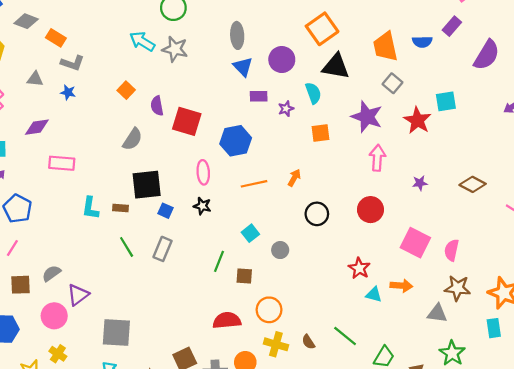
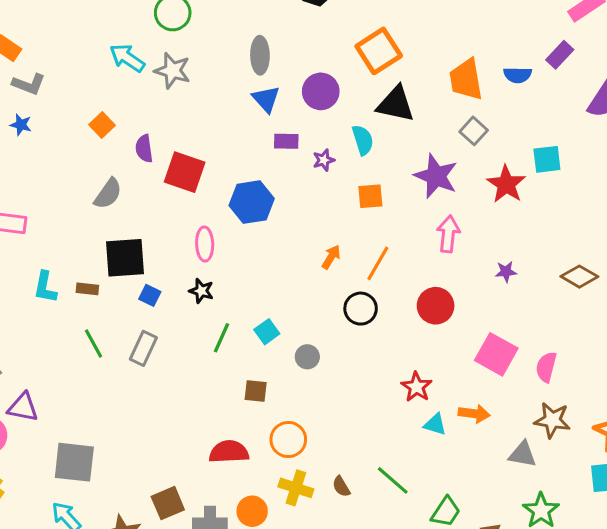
orange line: (254, 184) -> (378, 263), moved, turned -50
green line: (219, 261) -> (221, 338), moved
purple triangle: (78, 295) -> (23, 407), turned 45

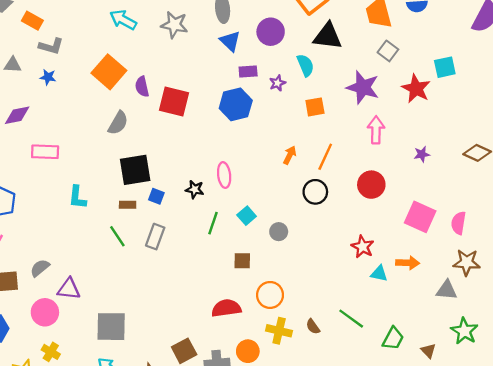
gray star: (172, 71) -> (174, 25), moved
orange square: (102, 125) -> (109, 72), size x1.8
blue hexagon: (252, 202) -> (236, 104), moved
pink ellipse: (205, 244) -> (224, 175), moved
brown rectangle: (87, 289) -> (128, 205), moved

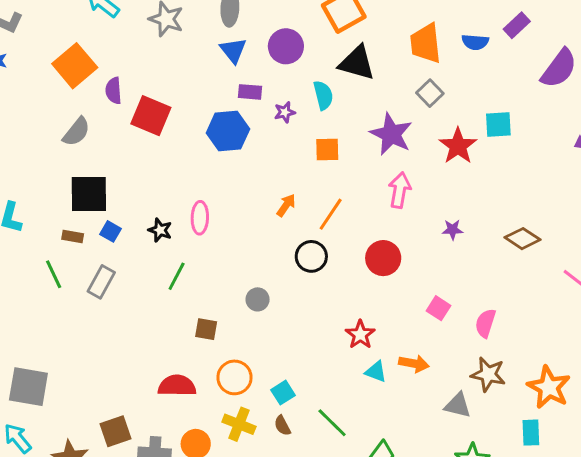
cyan square: (247, 216) -> (283, 393), moved
pink square: (420, 217) -> (438, 308), size x0.6

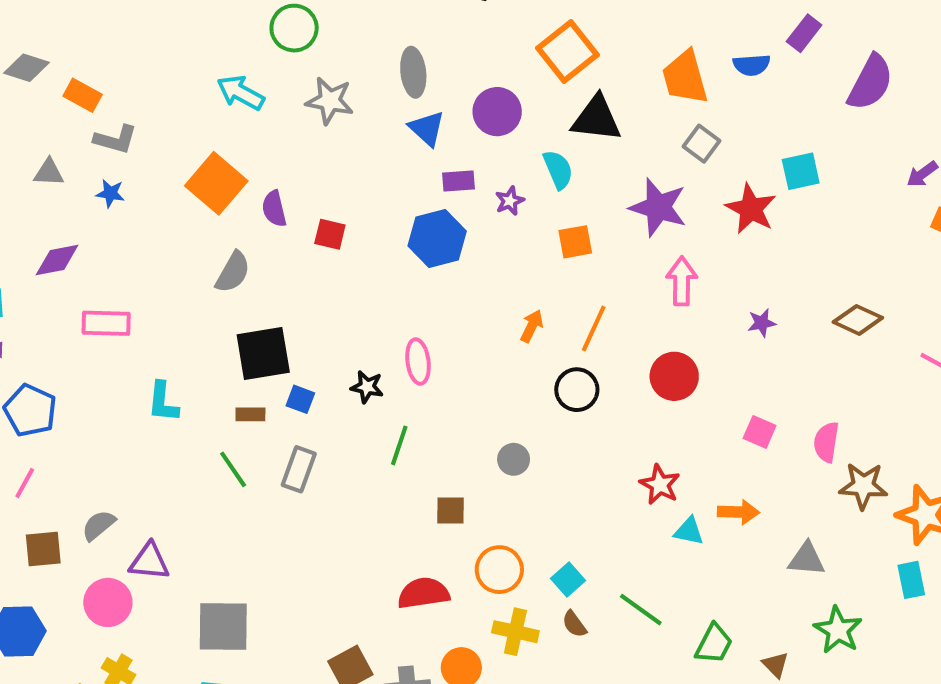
red square: (151, 116) -> (330, 234), size x0.6
brown star: (488, 374) -> (863, 486), moved

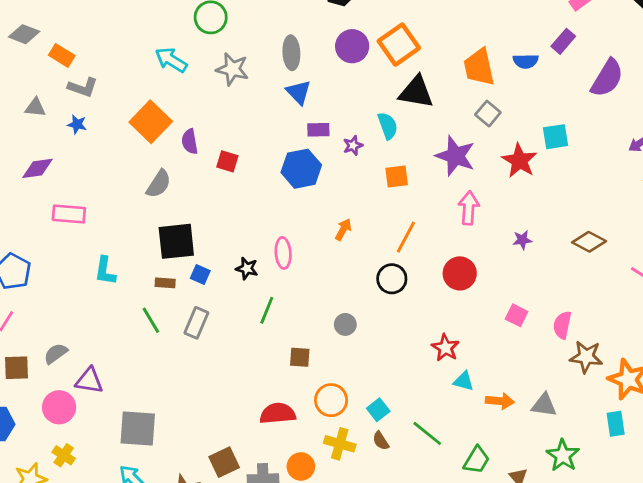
purple circle: (497, 112) -> (352, 46), moved
orange arrow: (532, 326) -> (343, 229), moved
orange arrow: (738, 512) -> (500, 401), moved

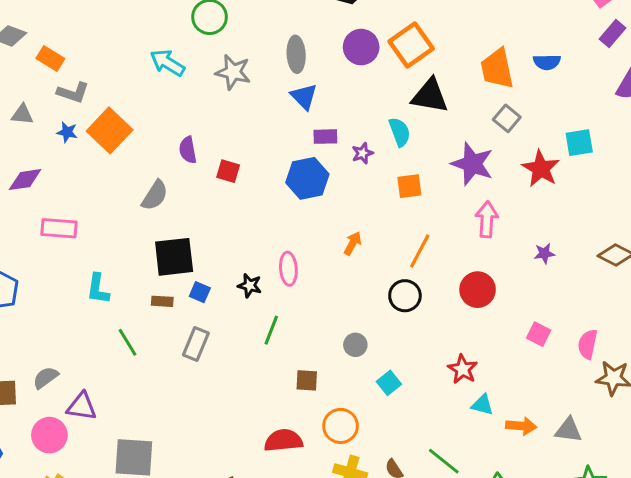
purple rectangle: (563, 41) -> (613, 33), moved
orange square: (151, 122) -> (110, 130), moved
green line: (151, 320) -> (128, 342), moved
cyan square: (378, 410) -> (389, 383), moved

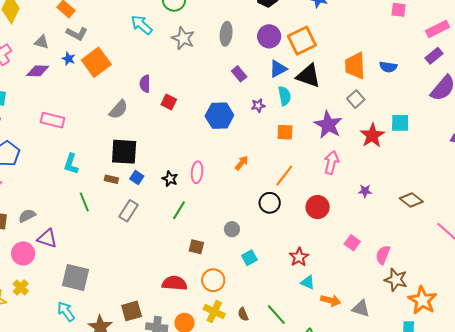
blue triangle: (304, 96) -> (278, 69), moved, turned 36
purple rectangle: (325, 137) -> (239, 74), moved, turned 42
purple diamond: (25, 180) -> (38, 71), moved

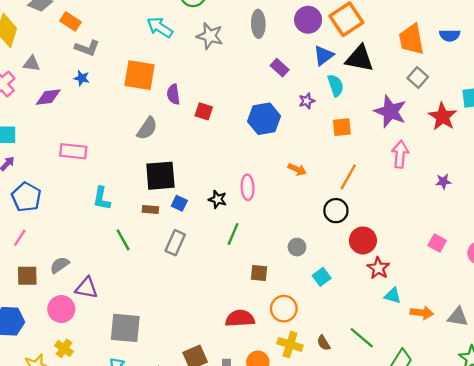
gray triangle: (41, 42) -> (32, 64), moved
orange square: (96, 62) -> (140, 75), moved, turned -36
orange arrow: (242, 163) -> (297, 169), turned 84
red circle: (318, 207) -> (363, 240), moved

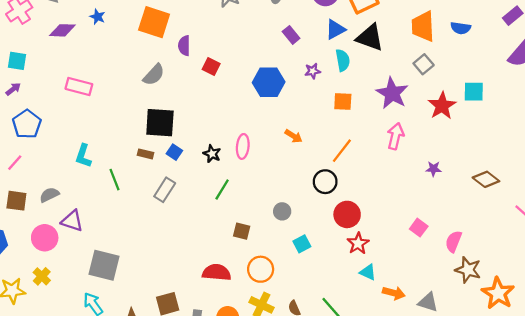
cyan L-shape: (102, 198) -> (83, 156), moved

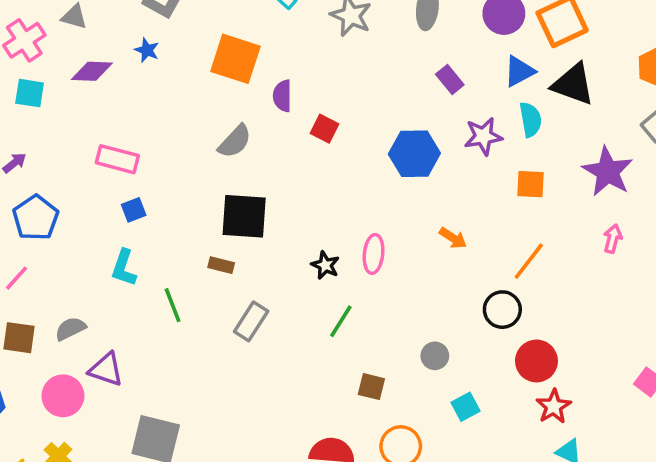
cyan square: (17, 61) -> (30, 93), moved
purple star: (313, 71) -> (483, 136), size x1.5
pink arrow: (395, 136) -> (613, 239), size x0.7
blue square: (174, 152) -> (134, 210), moved, turned 35

